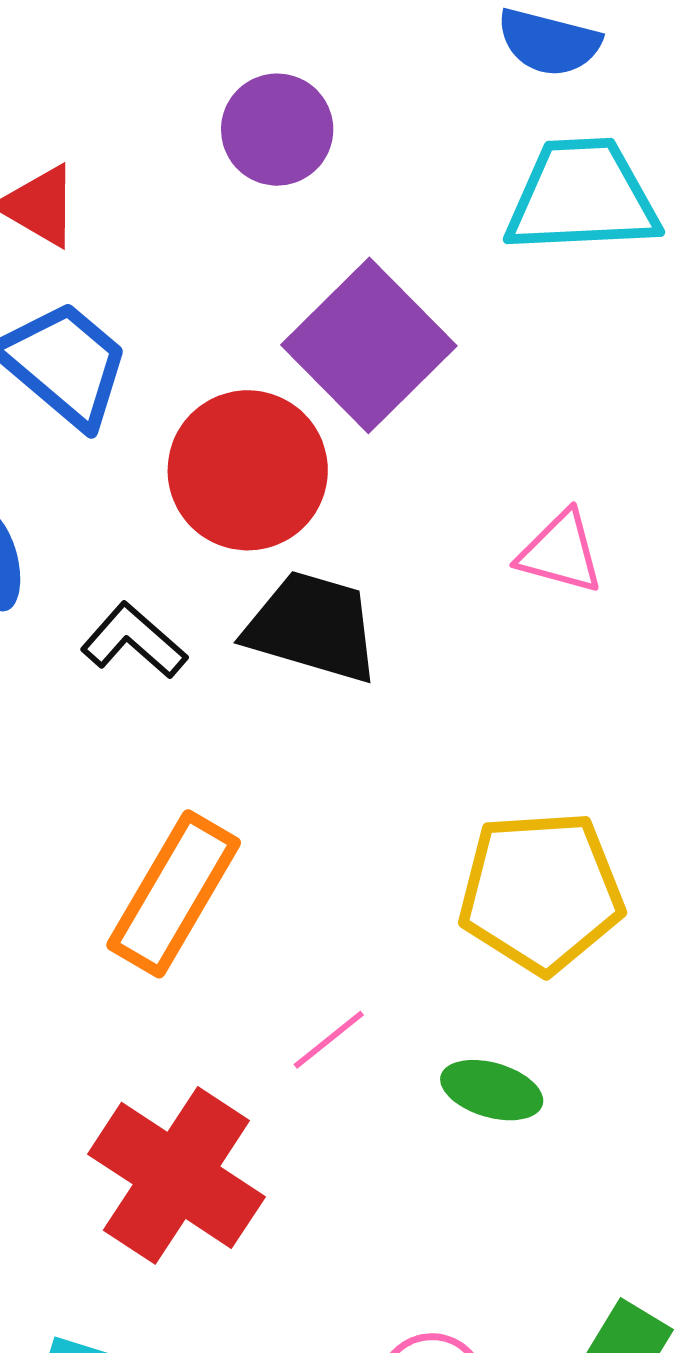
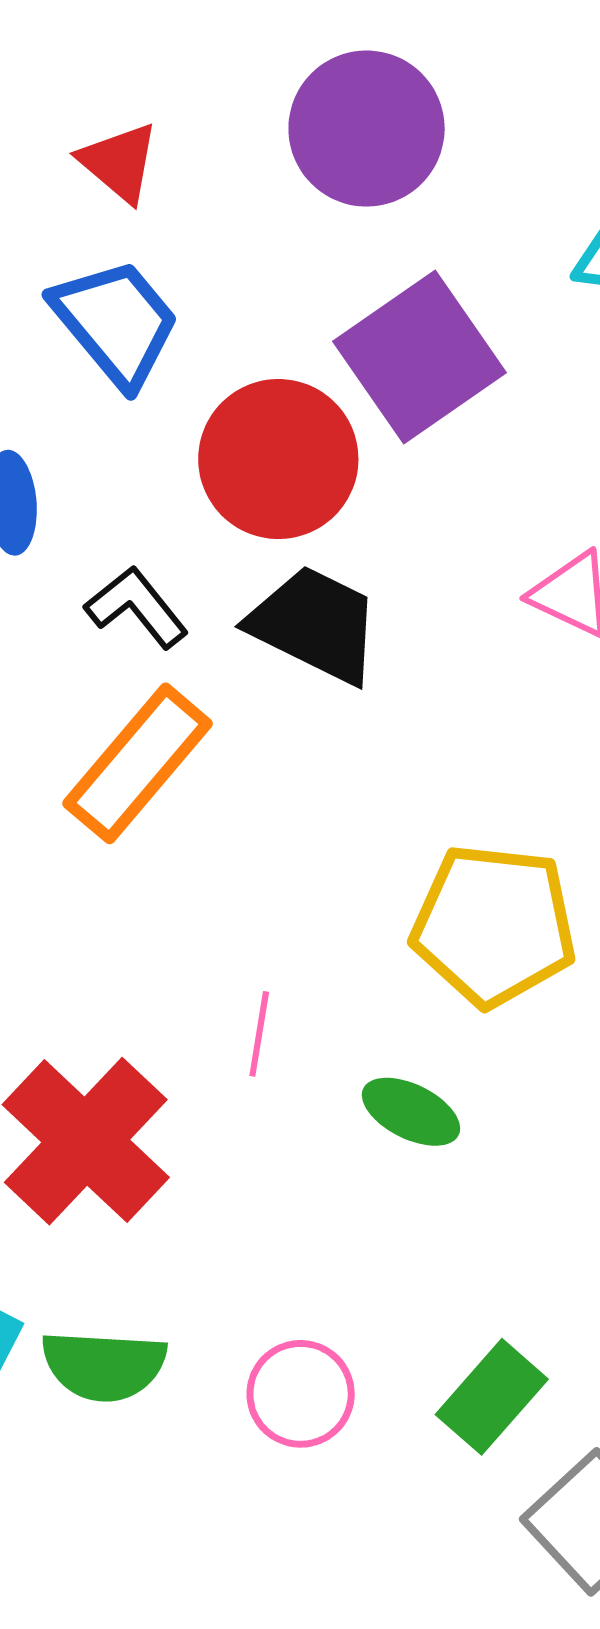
purple circle: (277, 130) -> (367, 129), size x1.4
orange rectangle: (174, 894) -> (138, 763), moved
pink line: (329, 1040) -> (259, 1034), turned -52

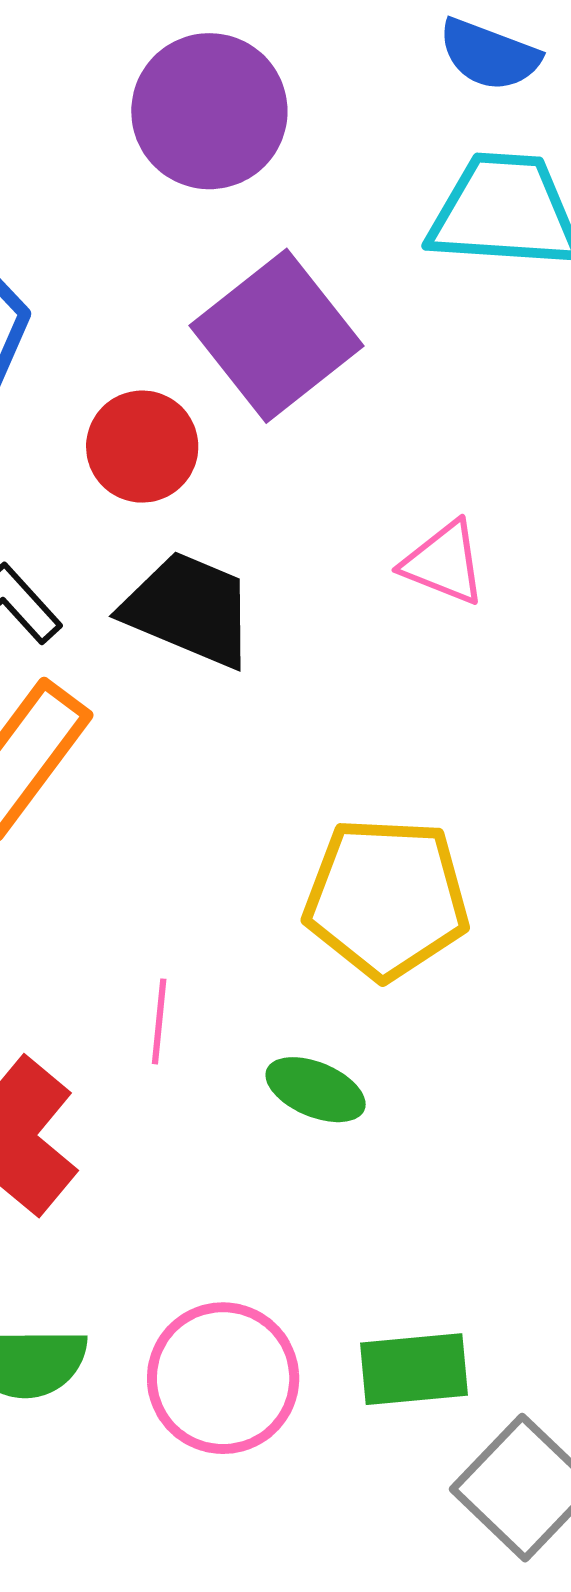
red circle: (278, 459) -> (142, 447), size x0.7
pink circle: (301, 1394) -> (223, 1378), size x1.4
green rectangle: (492, 1397) -> (414, 1369), turned 47

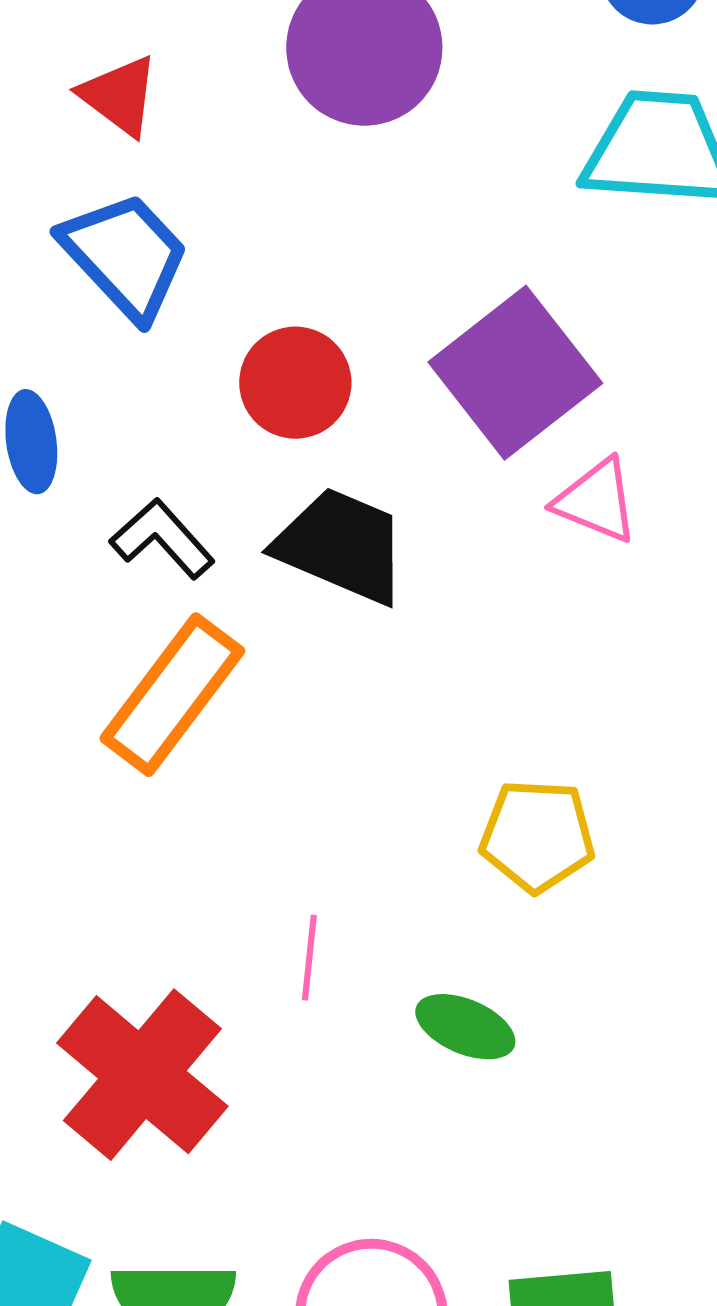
purple square: (277, 336) -> (515, 373), moved
yellow pentagon: (387, 898) -> (537, 836), size x0.7

